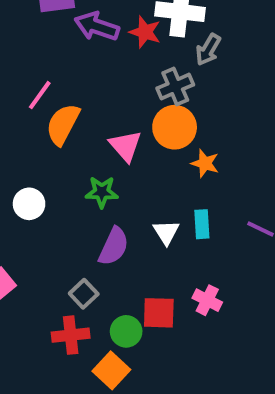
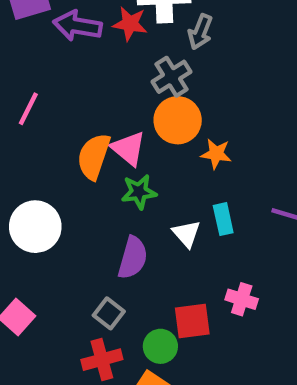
orange semicircle: (63, 124) -> (94, 156), moved
green star: (102, 192) -> (139, 192), moved
white circle: (29, 204) -> (35, 227), size x1.5

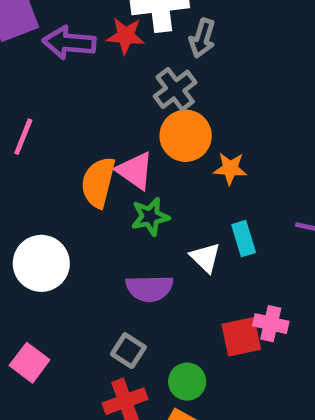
purple semicircle: (133, 258) -> (149, 288), turned 78
red square: (192, 321) -> (241, 337), moved

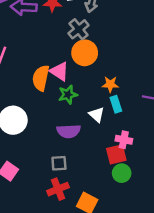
orange star: (230, 169) -> (110, 84), moved
pink cross: (271, 324) -> (124, 140), moved
gray square: (128, 351) -> (59, 163), turned -35
green circle: (187, 382) -> (122, 173), moved

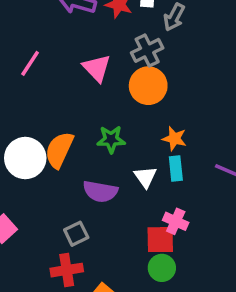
pink triangle: (59, 71) -> (97, 68), moved
orange semicircle: (41, 78) -> (59, 150), moved
gray square: (59, 163) -> (76, 234), turned -35

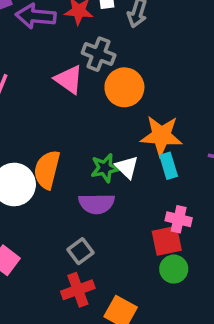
gray cross: (147, 50) -> (99, 54), moved, turned -32
green star: (111, 139) -> (105, 168), moved
orange star: (174, 139) -> (161, 136), size x1.6
white triangle: (145, 177) -> (127, 167), moved

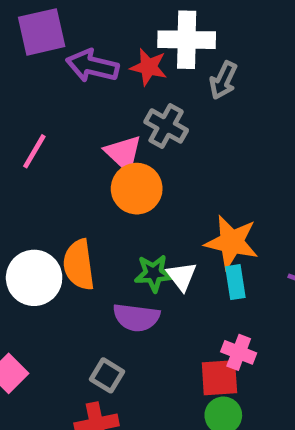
orange circle: (124, 87) -> (137, 189), moved
orange semicircle: (47, 170) -> (79, 265), turned -30
gray square: (80, 251) -> (107, 375), turned -30

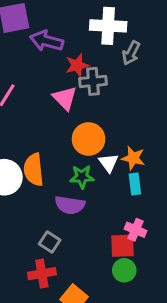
red star: (149, 67) -> (77, 65), moved, turned -30
gray cross: (166, 126) -> (93, 81), turned -36
orange circle: (137, 189) -> (89, 139), moved
orange star: (232, 242) -> (133, 158), size x0.7
white triangle: (182, 276) -> (109, 163), moved

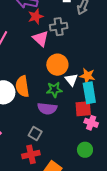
red star: (77, 65) -> (36, 16), moved
cyan rectangle: (135, 184) -> (89, 93), size x1.5
red square: (123, 246) -> (83, 109), moved

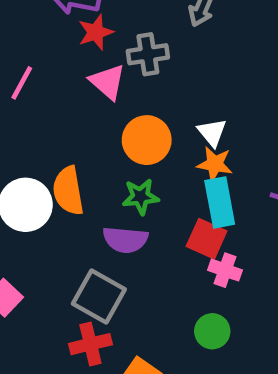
white triangle: (71, 80) -> (212, 132), moved
red square: (83, 109) -> (207, 239), turned 30
gray square: (35, 133) -> (99, 296), size x1.6

